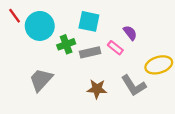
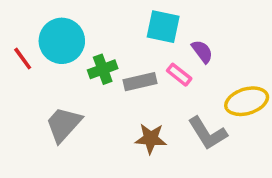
red line: (15, 16) -> (23, 59), moved
cyan square: (89, 21) -> (163, 27), moved

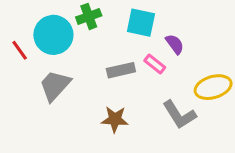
green cross: (103, 69) -> (89, 16), moved
gray trapezoid: (64, 124) -> (55, 86), moved
brown star: (151, 139) -> (115, 119), moved

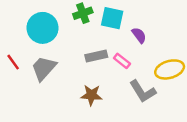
green cross: (89, 16) -> (83, 13), moved
red line: (20, 50) -> (13, 62), moved
pink rectangle: (155, 64) -> (122, 61), moved

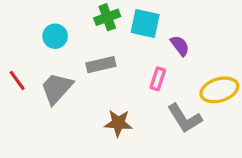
cyan circle: (43, 28) -> (55, 36), size x0.6
gray rectangle: (96, 56) -> (101, 65), moved
pink rectangle: (122, 61) -> (158, 79), turned 70

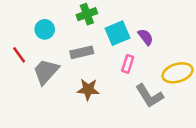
cyan square: (145, 24) -> (117, 33), moved, turned -35
red line: (17, 80) -> (19, 55), moved
brown star: (118, 123) -> (88, 89), moved

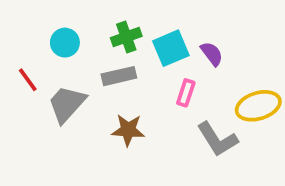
green cross: (87, 14) -> (126, 37), moved

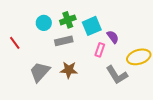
cyan circle: (65, 43) -> (44, 23), moved
purple semicircle: (212, 54) -> (113, 37), moved
gray trapezoid: (67, 104) -> (40, 72), moved

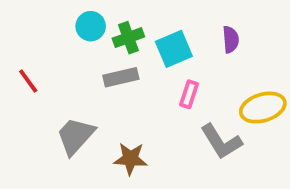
cyan circle: (44, 23) -> (91, 26), moved
purple semicircle: (113, 37) -> (231, 39), moved, turned 32
brown star: (69, 70) -> (130, 159), moved

